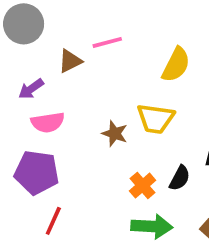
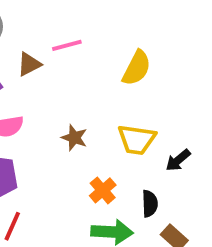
yellow trapezoid: (156, 119) -> (137, 140), moved
black semicircle: (180, 178) -> (150, 204), moved, turned -30

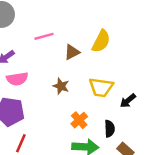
pink line: (67, 45) -> (44, 36), moved
brown triangle: (29, 64) -> (72, 52), moved

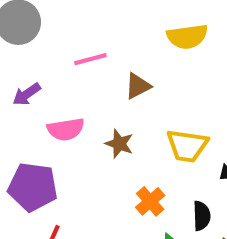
yellow semicircle: (101, 41) -> (187, 37), moved, turned 55
pink semicircle: (17, 79) -> (66, 129), moved

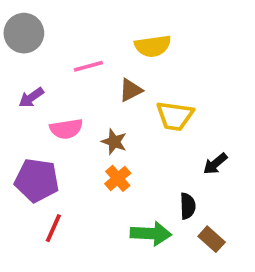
yellow semicircle: (187, 37) -> (153, 46), moved
yellow trapezoid: (187, 146) -> (175, 116), moved
orange cross: (150, 201) -> (118, 178), moved

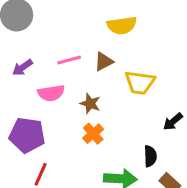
pink line: (88, 66) -> (69, 60), moved

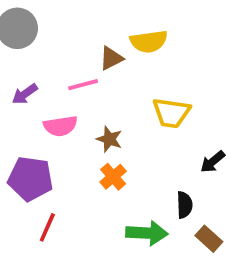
brown triangle: (104, 61) -> (111, 58), moved

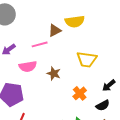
orange cross: (113, 177) -> (80, 93), moved
black semicircle: (184, 205) -> (103, 105), moved, turned 64

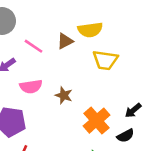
pink line: (40, 44) -> (33, 46), moved, turned 49
yellow trapezoid: (87, 59) -> (105, 60), moved
orange cross: (80, 93) -> (97, 121), size x1.5

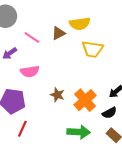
brown star: (64, 95) -> (57, 95), moved

